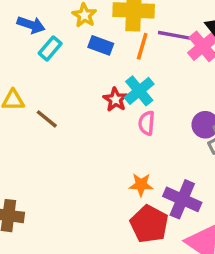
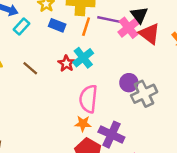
brown line: (47, 119) -> (30, 68), moved
pink semicircle: (147, 123) -> (88, 99), moved, size x1.6

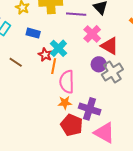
blue rectangle: (57, 25) -> (33, 33), moved
orange line: (86, 27) -> (54, 66), moved
pink cross: (129, 28) -> (92, 34), moved
red triangle: (149, 34) -> (110, 46), moved

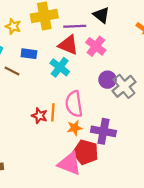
red triangle: (110, 46) -> (68, 45), moved
red star: (45, 55) -> (39, 116), moved
brown line: (16, 62) -> (12, 71), moved
orange line: (54, 66) -> (53, 112), moved
pink triangle: (104, 133) -> (69, 164), moved

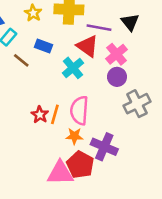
purple circle: (107, 80) -> (117, 77), moved
pink triangle: (69, 164) -> (60, 173), turned -35

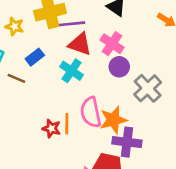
purple line: (99, 28) -> (72, 24), moved
blue rectangle: (43, 46) -> (35, 57), turned -42
orange star: (74, 136) -> (113, 120), moved, size x1.5

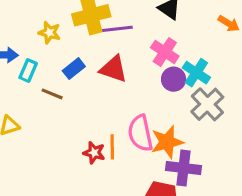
red triangle: (80, 44) -> (113, 69), moved
cyan cross: (72, 71) -> (196, 73), moved

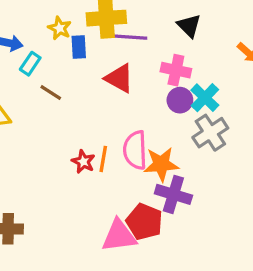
pink cross: (165, 52) -> (176, 70), turned -32
blue rectangle: (74, 69) -> (79, 47), moved, turned -65

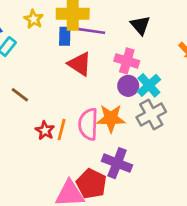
blue rectangle: (79, 47) -> (65, 36), moved
brown line: (51, 93) -> (20, 95), moved
orange star: (161, 164) -> (111, 118), moved

